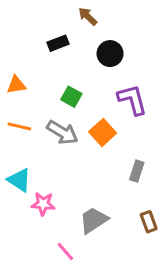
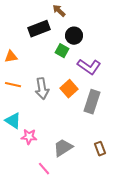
black rectangle: (58, 43) -> (39, 29), size x1.5
green square: (71, 97) -> (62, 51), moved
purple L-shape: (132, 100) -> (89, 67), turned 140
gray arrow: (62, 132) -> (42, 89), turned 50
gray rectangle: (137, 171) -> (92, 102), moved, size x1.6

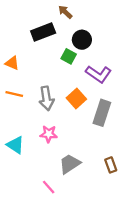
orange triangle: (11, 57) -> (12, 63), turned 32
cyan triangle: (13, 121) -> (15, 145), moved
pink star: (29, 137) -> (49, 134), moved

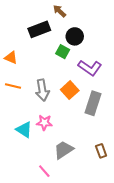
cyan triangle: (15, 145) -> (24, 130), moved

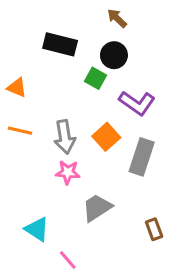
brown arrow: (60, 11) -> (117, 18), moved
black rectangle: (39, 29) -> (60, 44), turned 35
pink star: (44, 122) -> (68, 172), moved
cyan triangle: (24, 130) -> (37, 229), moved
gray trapezoid: (64, 150) -> (97, 208), moved

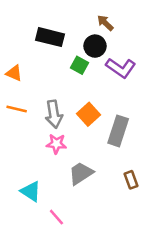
brown arrow: (117, 18) -> (105, 23), moved
purple L-shape: (137, 103) -> (121, 68), moved
brown rectangle: (154, 229) -> (131, 180), moved

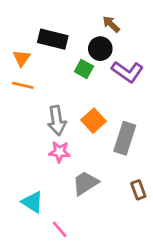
orange triangle: (14, 73) -> (21, 58), moved, turned 42
orange line: (17, 109) -> (23, 85), moved

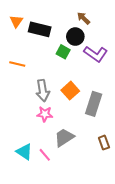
orange triangle: (21, 58) -> (16, 21), moved
pink line: (60, 229) -> (45, 155), moved

